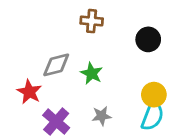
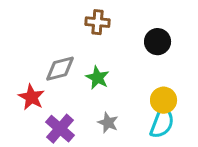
gray star: (101, 116) -> (108, 123), turned 30

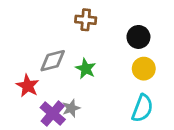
yellow circle: (164, 100) -> (144, 69), moved
gray star: (108, 123) -> (71, 108), moved, turned 30

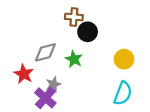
black circle: (138, 37) -> (88, 32), moved
gray star: (71, 108) -> (53, 84), moved

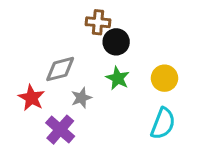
green star: (74, 59) -> (118, 78), moved
gray star: (53, 84) -> (81, 98), moved

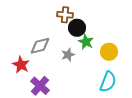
green star: (118, 78) -> (86, 42), moved
gray star: (81, 98) -> (68, 55), moved

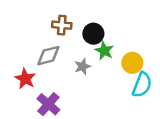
brown cross: (65, 15) -> (62, 25), moved
cyan semicircle: (108, 82) -> (142, 85), moved

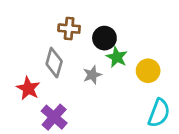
gray diamond: (48, 56) -> (54, 63), turned -60
cyan semicircle: (142, 85) -> (159, 113), moved

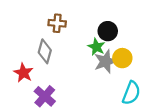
black circle: (104, 38) -> (108, 31), moved
gray star: (92, 75) -> (105, 61), moved, size x1.5

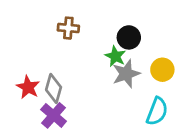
gray diamond: (45, 51) -> (54, 89), moved
yellow circle: (122, 58) -> (162, 70), moved

